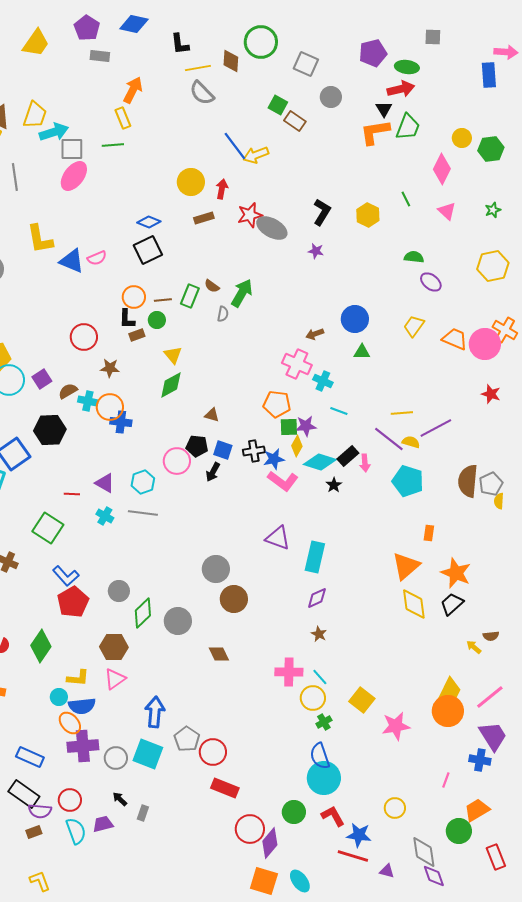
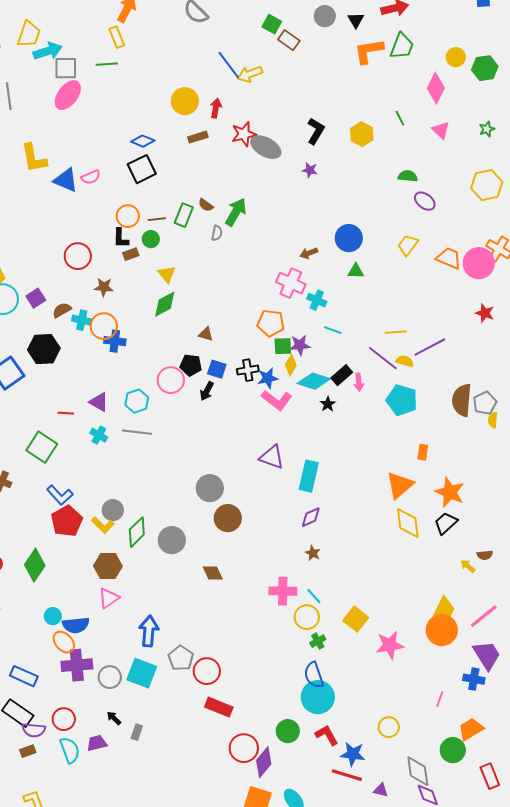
black triangle: (384, 109) -> (356, 20), moved
yellow L-shape: (78, 678) -> (103, 525), moved, turned 40

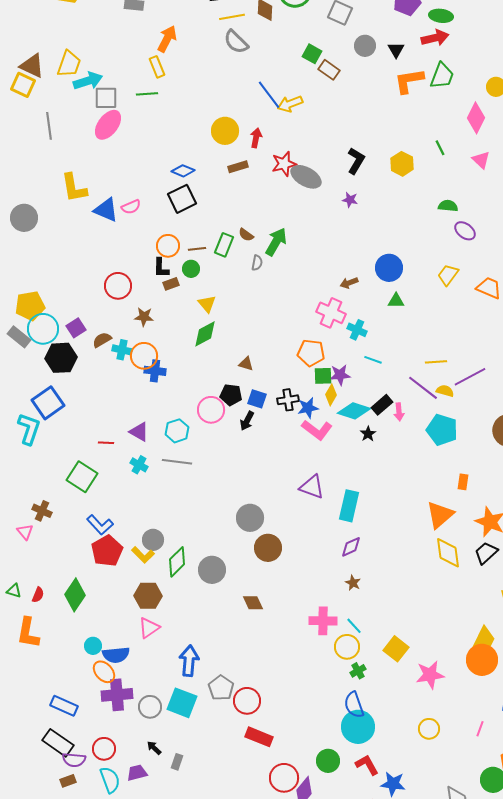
black hexagon: (44, 349) -> (61, 358), moved
yellow circle: (389, 727) -> (429, 729), moved

